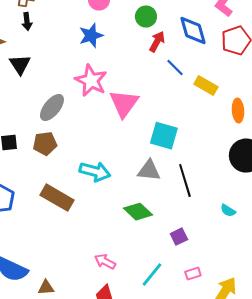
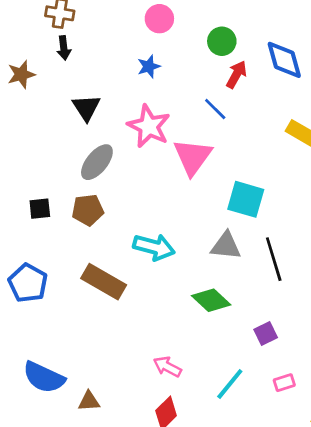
blue star: (91, 36) -> (149, 66), size x0.7
black triangle: (20, 65) -> (86, 108), moved
blue line: (175, 68) -> (215, 109), moved

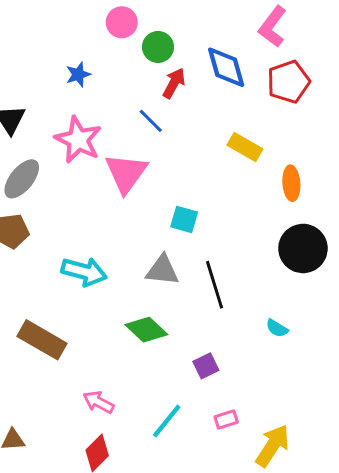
pink circle: (159, 19) -> (122, 22), moved
cyan square: (246, 199) -> (184, 219), size x0.7
brown rectangle: (104, 282) -> (42, 340), moved

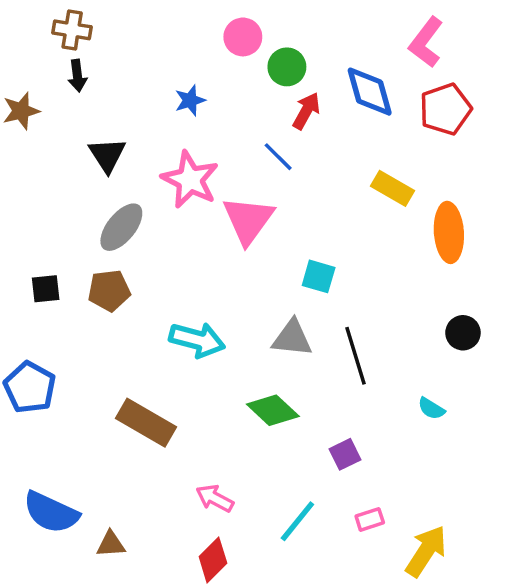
orange ellipse: (291, 183) -> (449, 232), size x1.4
black circle: (303, 248) -> (463, 333), moved, size x0.6

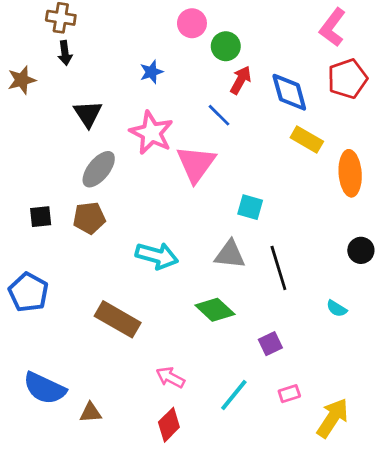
blue diamond: (370, 92) -> (289, 92), moved

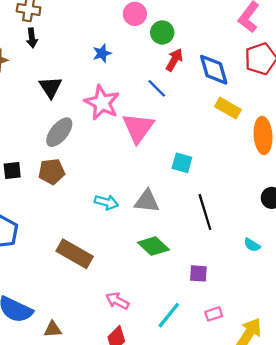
gray triangle: (230, 254) -> (147, 201), moved
cyan arrow: (157, 256) -> (106, 202), size x0.7
purple square: (270, 344) -> (198, 273), turned 30

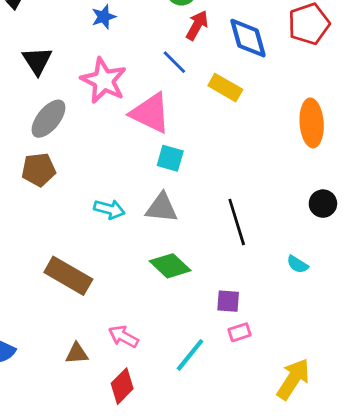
yellow rectangle: (228, 108) -> (225, 88), moved
pink triangle: (138, 128) -> (150, 113), turned -40
cyan square: (182, 163) -> (170, 158), moved
pink rectangle: (214, 314) -> (239, 332), moved
brown triangle: (53, 329) -> (77, 354), moved

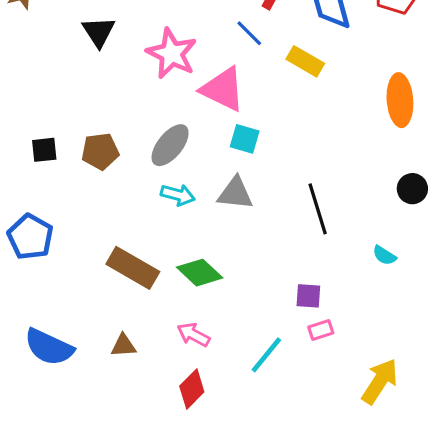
gray ellipse: (48, 119) -> (170, 145), moved
green diamond: (170, 266) -> (200, 273), moved
brown triangle: (77, 354) -> (123, 346), moved

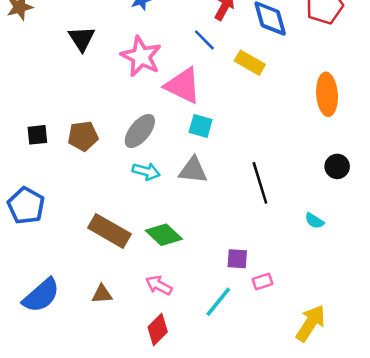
purple square: (308, 296) -> (237, 259), moved
blue semicircle: (49, 347) -> (41, 295), turned -66

